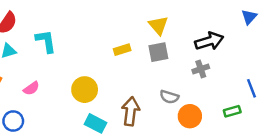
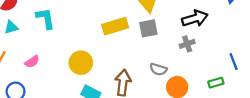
yellow rectangle: (122, 50) -> (115, 26), size x1.6

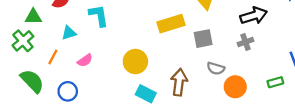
cyan triangle: (11, 27) -> (69, 33), moved
gray square: (148, 28) -> (203, 39), moved

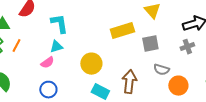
cyan triangle: (69, 33) -> (56, 47), moved
orange line: (53, 57) -> (16, 46), moved
blue circle: (68, 91) -> (48, 90), moved

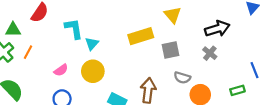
cyan triangle: (56, 47) -> (92, 44), moved, turned -32
gray cross: (187, 47) -> (210, 53), turned -32
yellow circle: (91, 64) -> (93, 71), moved

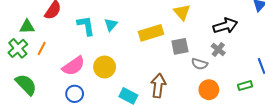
cyan triangle: (92, 44) -> (111, 25), moved
pink semicircle: (61, 70) -> (74, 66), size x1.6
gray semicircle: (182, 78) -> (200, 64), moved

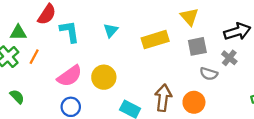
cyan L-shape: (86, 26) -> (70, 32), moved
gray square: (180, 46) -> (197, 46), moved
green semicircle: (26, 85) -> (17, 97), size x0.6
orange circle: (209, 90) -> (194, 102), moved

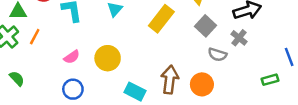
yellow rectangle: (155, 40) -> (161, 19), turned -35
gray square: (197, 46) -> (205, 26), turned -36
pink semicircle: (70, 76) -> (72, 57), size x0.6

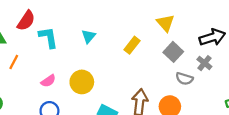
yellow rectangle: (161, 19) -> (132, 45), size x0.7

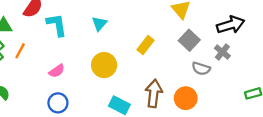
yellow rectangle: (132, 45) -> (145, 45), moved
yellow circle: (82, 82) -> (104, 65), moved

